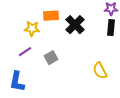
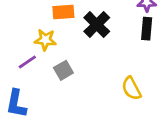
yellow star: (32, 29) -> (45, 40), moved

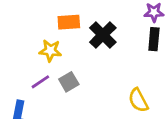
purple line: (27, 62) -> (40, 82), moved

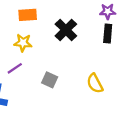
orange rectangle: (69, 22) -> (28, 15), moved
gray square: (69, 82) -> (50, 80), moved, turned -35

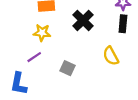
yellow semicircle: (95, 83) -> (111, 56), moved

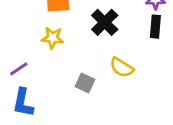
yellow semicircle: (111, 56) -> (122, 67), moved, turned -30
purple line: (34, 57) -> (19, 69), moved

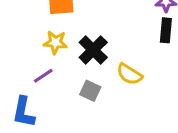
black cross: (105, 22) -> (93, 50), moved
purple line: (19, 69) -> (43, 76), moved

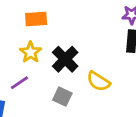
yellow star: (55, 42) -> (31, 52), turned 30

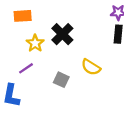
orange rectangle: (36, 19) -> (23, 16), moved
black cross: (65, 59) -> (62, 34), moved

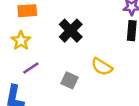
yellow star: (35, 43) -> (21, 41), moved

